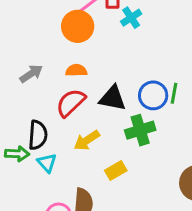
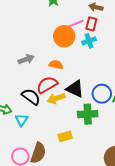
cyan cross: (131, 18) -> (89, 41), moved
black semicircle: (38, 135) -> (31, 97), moved, turned -72
yellow arrow: (87, 140) -> (56, 98), moved

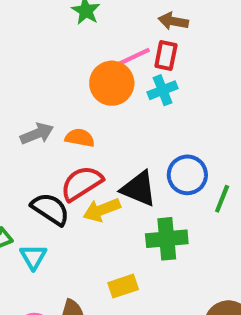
orange semicircle: (56, 65) -> (80, 138), moved
blue circle: (102, 94) -> (187, 175), moved

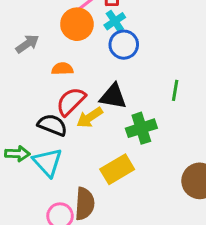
gray arrow: (37, 134) -> (27, 44), moved
blue circle: (187, 175) -> (124, 45), moved
cyan triangle: (33, 257) -> (48, 162), size x1.5
yellow rectangle: (123, 286) -> (117, 169), size x1.5

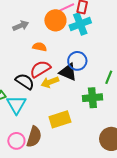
cyan cross: (115, 21) -> (80, 24), size x1.5
blue circle: (124, 45) -> (77, 61), moved
green cross: (141, 128) -> (92, 98), moved

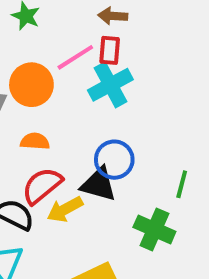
orange circle: (55, 20) -> (31, 85), moved
green cross: (92, 98) -> (154, 229), turned 36

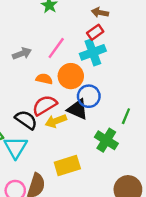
red rectangle: (110, 50) -> (95, 32), turned 42
pink line: (75, 57) -> (56, 48), moved, turned -30
orange circle: (31, 85) -> (71, 76), moved

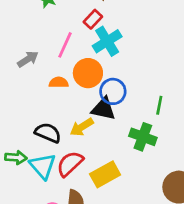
red rectangle: (95, 32) -> (93, 19), moved
red semicircle: (45, 105) -> (70, 164), moved

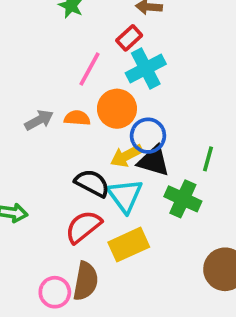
gray arrow: (28, 59) -> (39, 120), moved
black triangle: (103, 109) -> (154, 161), moved
yellow arrow: (82, 127) -> (126, 156), moved
black semicircle: (48, 133) -> (92, 183), moved
cyan triangle: (43, 166) -> (125, 196), moved

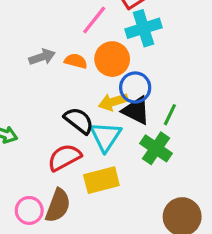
green line: (208, 159) -> (170, 115), moved

